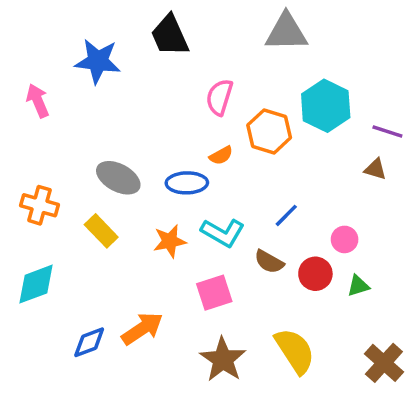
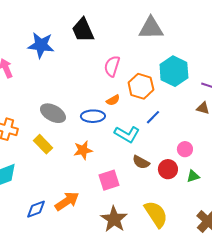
blue line: (286, 215) -> (153, 117), moved
cyan L-shape: (223, 233) -> (127, 134), moved

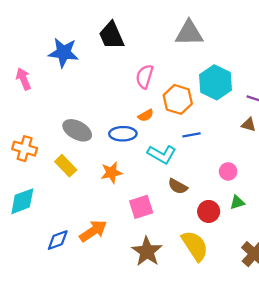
blue line: (153, 117) -> (191, 135), turned 35
red circle: (168, 169) -> (209, 211), moved

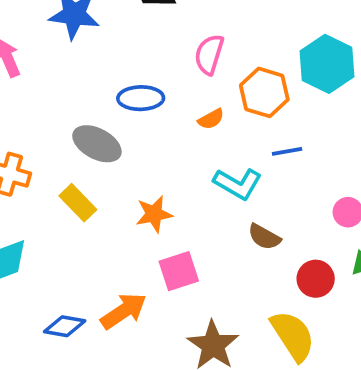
blue ellipse: (123, 134) -> (141, 98), moved
pink square: (141, 207) -> (179, 271), moved
blue diamond: (58, 240) -> (65, 326), turned 30

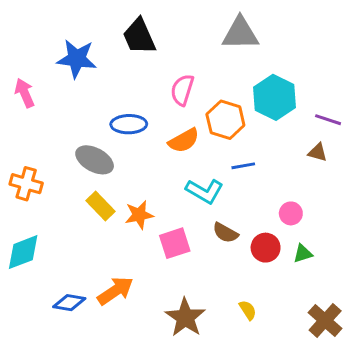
orange semicircle: (211, 119) -> (184, 141), size x1.5
yellow rectangle: (78, 203) -> (100, 206), moved
pink square: (179, 271) -> (175, 243), moved
red circle: (316, 279) -> (266, 248), moved
yellow semicircle: (293, 336) -> (248, 310), size x0.5

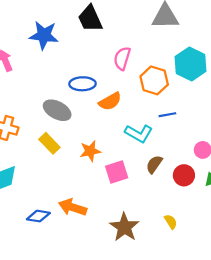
orange semicircle: (184, 141) -> (110, 101), moved
yellow rectangle: (100, 206) -> (49, 143), moved
brown semicircle: (225, 233) -> (154, 164), turned 96
orange arrow: (115, 291) -> (73, 207), turned -128

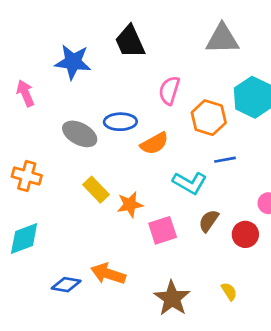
gray ellipse: (57, 110) -> (80, 134), moved
yellow rectangle: (49, 143) -> (96, 190), moved

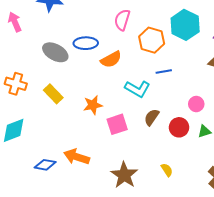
yellow rectangle: (96, 190) -> (53, 94), moved

